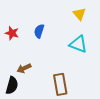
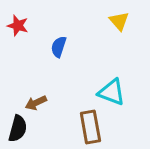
red star: (12, 33) -> (18, 26), moved
cyan triangle: (78, 44) -> (112, 92), moved

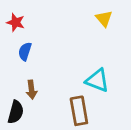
blue semicircle: (59, 47) -> (25, 51), moved
brown arrow: (36, 103) -> (31, 90), turned -72

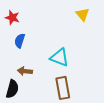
cyan triangle: (97, 80) -> (60, 57), moved
brown arrow: (31, 90) -> (25, 71), turned 104

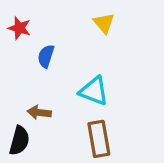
yellow triangle: (83, 14) -> (104, 23), moved
blue semicircle: (20, 41) -> (46, 56), moved

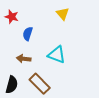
brown arrow: (39, 112) -> (24, 59), moved
brown rectangle: (99, 139) -> (40, 84), moved, turned -35

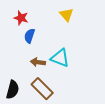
red star: (12, 17) -> (21, 18), moved
brown arrow: (24, 59) -> (38, 62), moved

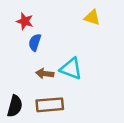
yellow triangle: (66, 15) -> (92, 17), moved, turned -32
brown rectangle: (42, 89) -> (50, 105), turned -50

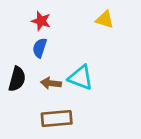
red star: (25, 21) -> (41, 21), moved
black semicircle: (15, 106) -> (17, 79), moved

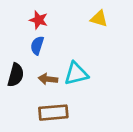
cyan triangle: (81, 78) -> (76, 74), turned -35

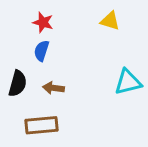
cyan triangle: (76, 74) -> (128, 82), moved
brown rectangle: (53, 113) -> (41, 125), moved

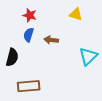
cyan triangle: (128, 82) -> (88, 56), turned -30
brown arrow: (53, 88) -> (51, 40), moved

